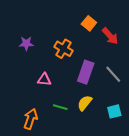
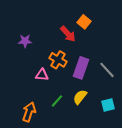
red arrow: (110, 36) -> (68, 34), moved
orange cross: (63, 49) -> (58, 60), moved
green line: (60, 107) -> (57, 101), turned -64

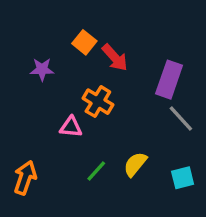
orange square: (84, 22) -> (84, 42), moved
purple rectangle: (81, 68) -> (169, 80), moved
orange arrow: (29, 112) -> (25, 178), moved

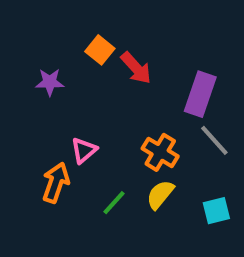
orange cross: (98, 102) -> (160, 152), moved
pink triangle: (71, 127) -> (84, 150), turned -45
orange arrow: (25, 178) -> (56, 183), moved

